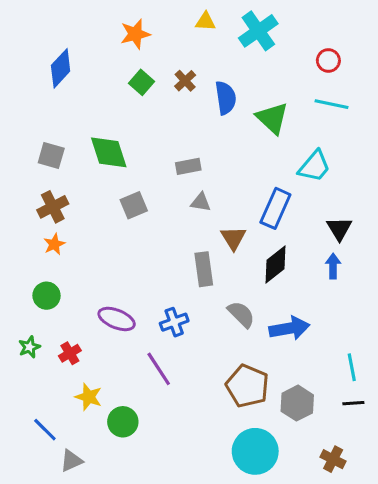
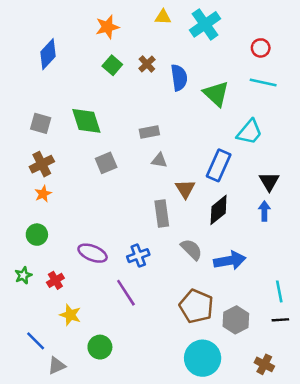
green circle: (123, 422) -> (100, 347), moved

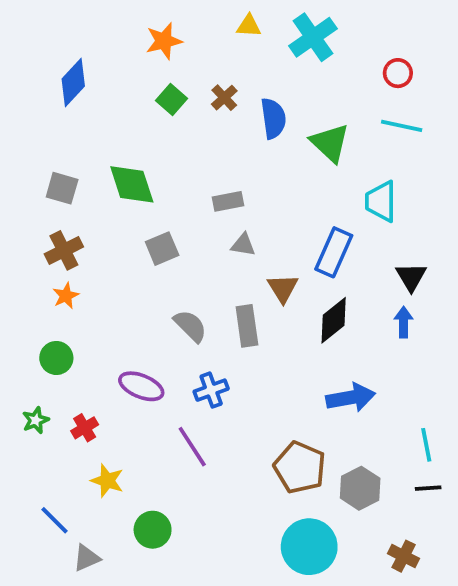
cyan trapezoid: (250, 132) -> (381, 201), turned 140
gray semicircle: (191, 249) -> (190, 326), moved

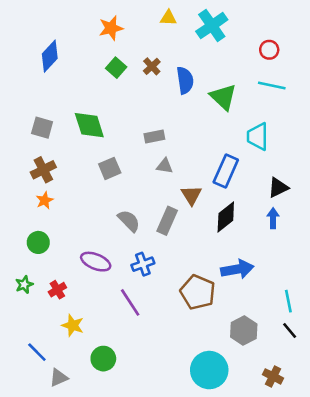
black triangle: (411, 277) -> (278, 188), turned 35
gray rectangle: (247, 326) -> (167, 221), turned 32
brown pentagon: (300, 467) -> (198, 292), moved
black line: (428, 488) -> (290, 330), turned 54

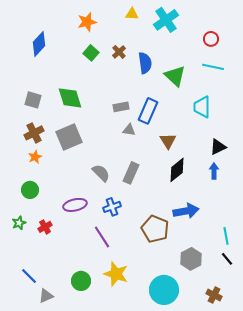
gray square: (110, 168) -> (69, 137), moved, size x1.5
blue rectangle: (226, 171) -> (148, 111), moved
brown triangle: (191, 195) -> (168, 141), moved
purple ellipse: (96, 262) -> (75, 205), turned -35
yellow star: (73, 325) -> (116, 274), moved, size x1.4

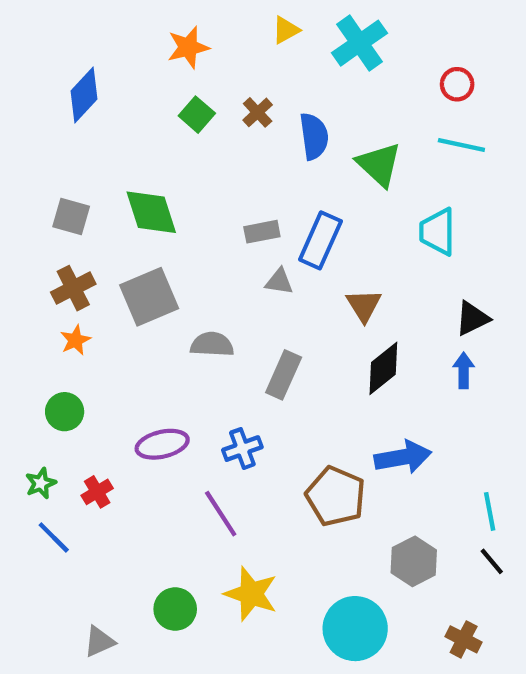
yellow triangle: (132, 14) -> (286, 30), turned -32
gray semicircle: (101, 173) -> (212, 344), moved, turned -42
blue line: (29, 276) -> (54, 537), moved

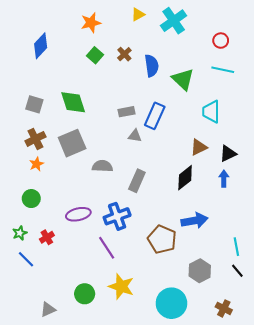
brown triangle: (364, 305) -> (199, 147), moved, turned 36
blue cross: (242, 449) -> (117, 216), size x1.4

